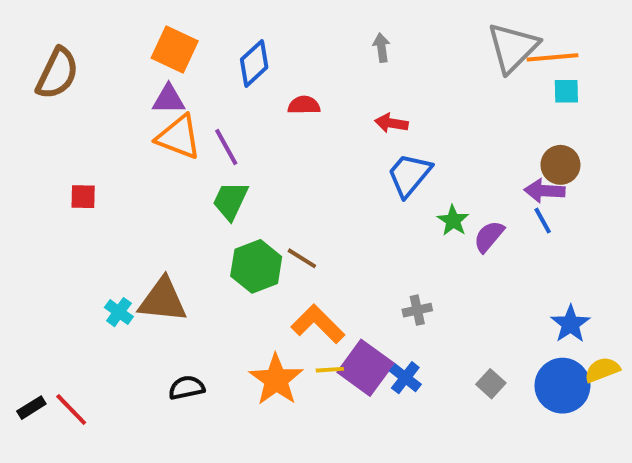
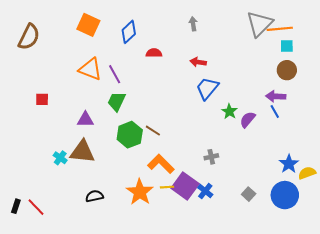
purple triangle: (169, 99) -> (85, 120), moved
brown circle: (560, 165) -> (287, 70), moved
yellow semicircle: (602, 370) -> (307, 173), moved
black rectangle: (31, 408) -> (16, 206), turned -40

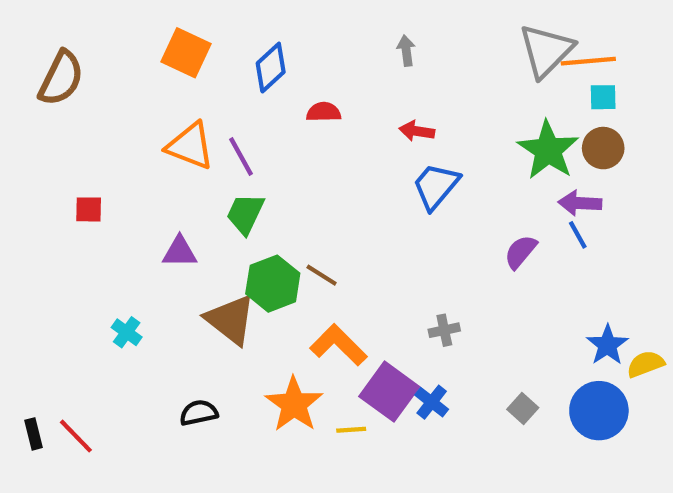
green star: (229, 111) -> (548, 150), moved, size x1.8
brown triangle: (82, 152) -> (230, 320), moved, turned 32
yellow line: (167, 187) -> (351, 430), moved
black rectangle: (16, 206) -> (34, 434), turned -32

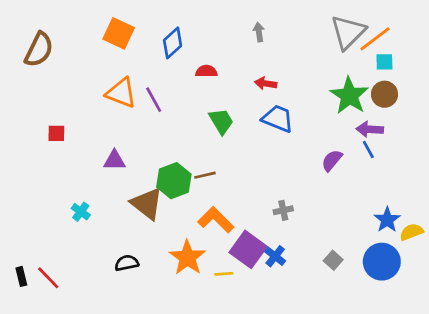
orange line: (588, 61) -> (375, 39), turned -32
blue trapezoid: (436, 186) -> (278, 119), turned 72
green trapezoid: (245, 214) -> (221, 121), moved, turned 124
brown line: (322, 275) -> (205, 175), turned -45

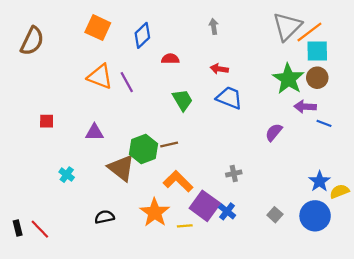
cyan square: (384, 62) -> (317, 51), size x1.5
red square: (56, 133) -> (47, 121), moved
blue line: (368, 150) -> (324, 123), moved, turned -40

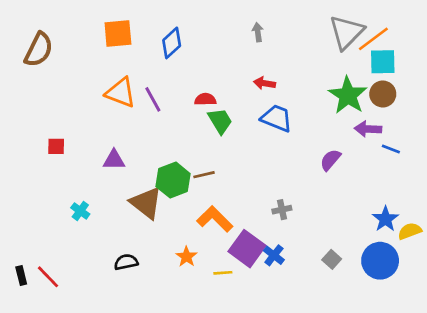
orange square: (98, 28) -> (118, 33), turned -30
red semicircle: (170, 59) -> (205, 99), moved
orange star: (155, 212) -> (187, 257), size x0.6

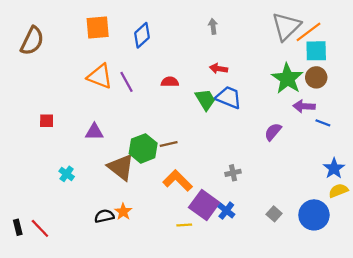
green trapezoid: (220, 121) -> (205, 100), moved
blue star: (385, 219) -> (334, 168), moved
orange star: (187, 257) -> (123, 212), moved

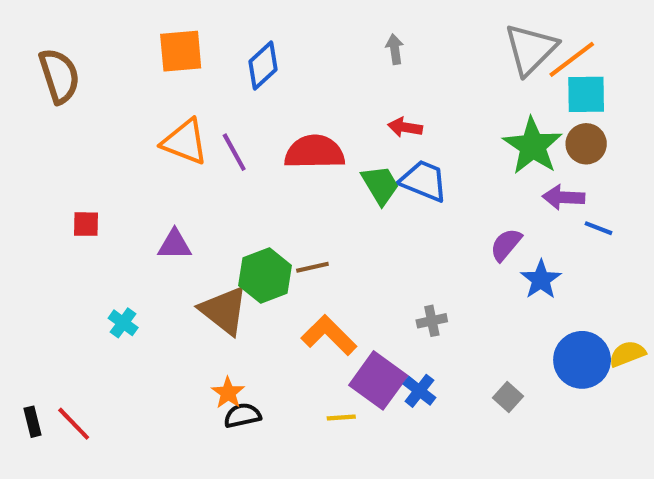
brown semicircle: (32, 41) -> (59, 76), turned -44
red semicircle: (170, 82) -> (314, 152), size x1.8
blue star: (334, 168) -> (541, 280), moved
blue circle: (314, 215) -> (582, 360), moved
black semicircle: (104, 216) -> (242, 415), moved

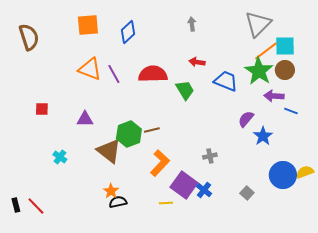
orange line: (572, 59) -> (266, 51), moved
blue trapezoid: (424, 181) -> (226, 81), moved
orange L-shape: (329, 335) -> (160, 163), turned 88

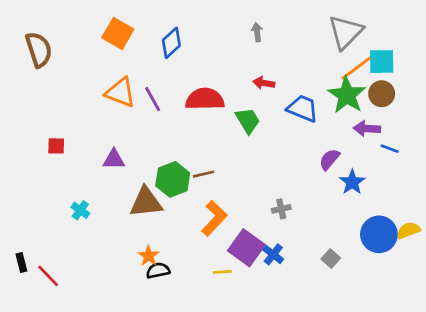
orange square: (88, 25) -> (118, 33), turned 35
brown triangle: (109, 151) -> (146, 202), turned -44
black rectangle: (16, 205) -> (21, 262), moved

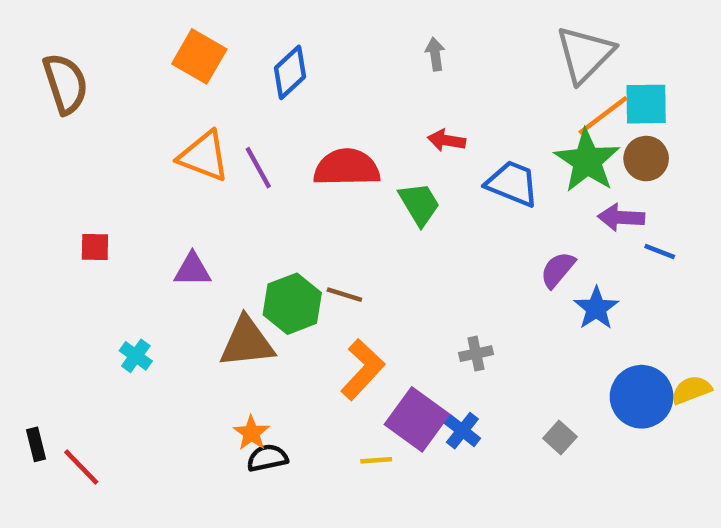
brown line: (204, 174) -> (344, 295), turned 30

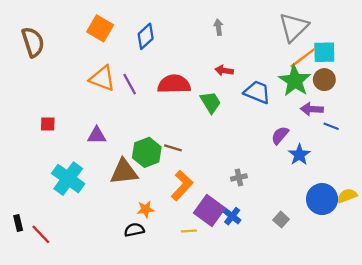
cyan cross: (136, 356) -> (68, 179), size x2.0
orange star: (251, 433) -> (146, 209), moved, turned 30

